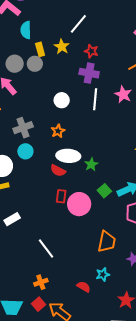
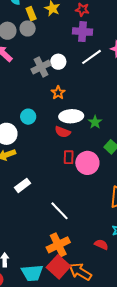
white line: (95, 99) -> (91, 57), turned 55
gray cross: (23, 128) -> (41, 67), moved
orange cross: (41, 282) -> (58, 245), size x1.6
red square: (39, 304) -> (58, 267), size x1.6

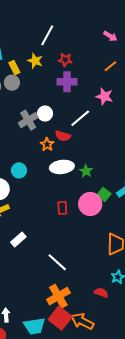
white line: (91, 57) -> (80, 118), moved
red semicircle: (63, 132) -> (63, 136), moved
pink circle: (87, 163) -> (90, 204), moved

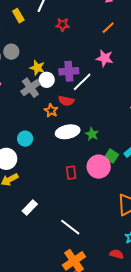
yellow star: (35, 61) -> (37, 68), moved
yellow rectangle: (14, 68) -> (18, 16), moved
purple cross: (67, 82) -> (69, 71), moved

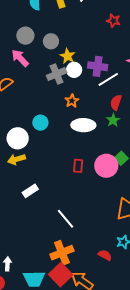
red star: (63, 25) -> (113, 21), moved
gray circle: (11, 52) -> (51, 41), moved
red semicircle: (66, 101) -> (116, 102), moved, turned 84
green star: (92, 134) -> (113, 120), moved

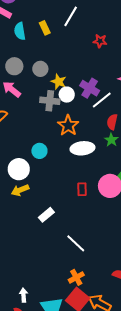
purple cross: (98, 66) -> (90, 88), turned 30
gray cross: (57, 74) -> (50, 101), turned 36
orange star: (72, 101) -> (68, 125), size x1.5
white rectangle: (30, 191) -> (46, 215), moved
orange cross: (62, 253) -> (76, 277), size x0.7

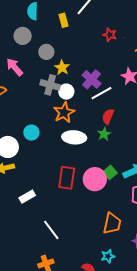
yellow rectangle: (45, 28) -> (64, 20), moved
gray circle: (14, 66) -> (23, 36), moved
white circle: (67, 95) -> (66, 92), moved
red rectangle: (82, 189) -> (67, 178), size x1.6

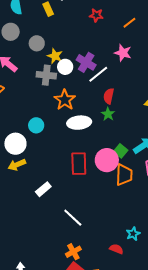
white circle: (66, 92) -> (65, 67), moved
orange trapezoid: (112, 223) -> (124, 175), moved

